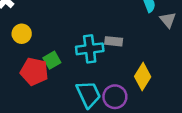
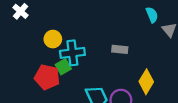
yellow circle: (22, 34) -> (53, 39), moved
cyan cross: (90, 49) -> (72, 53), moved

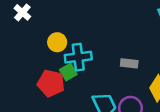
gray rectangle: (120, 49) -> (129, 63), moved

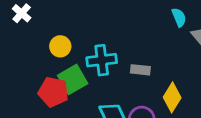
cyan cross: (78, 57) -> (102, 60), moved
green square: (68, 72) -> (73, 79), size x1.5

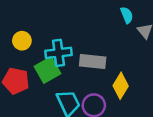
gray rectangle: (140, 70) -> (93, 61), size x1.5
green square: (73, 79) -> (48, 70), moved

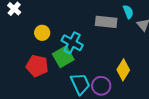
cyan cross: (58, 53) -> (72, 43), turned 35
gray rectangle: (93, 61) -> (106, 22), moved

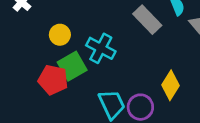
gray rectangle: (106, 22) -> (147, 20), turned 40
green square: (63, 57) -> (72, 66), moved

